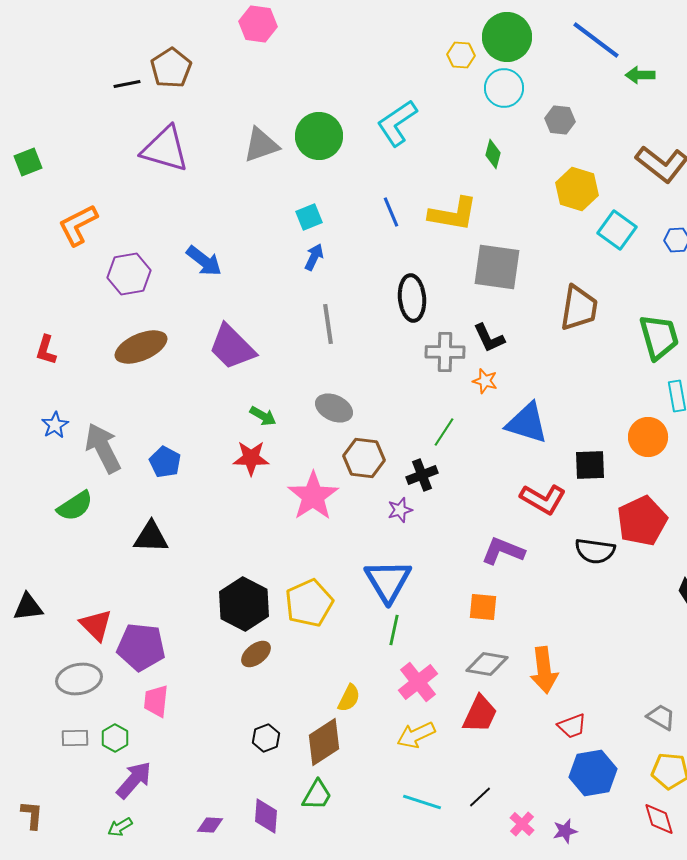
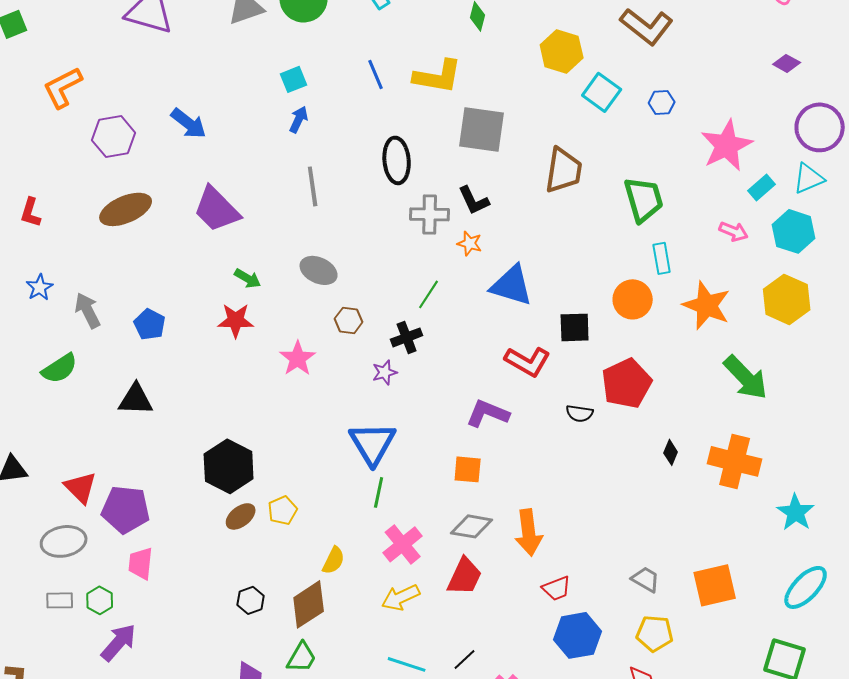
gray arrow: (103, 448) -> (88, 310), size x0.7
brown hexagon: (364, 458) -> (349, 320), size x0.7
pink star: (313, 496) -> (298, 358), size x0.7
black semicircle: (595, 551) -> (580, 413), size x0.7
yellow pentagon: (309, 603) -> (283, 510), moved, size x0.6

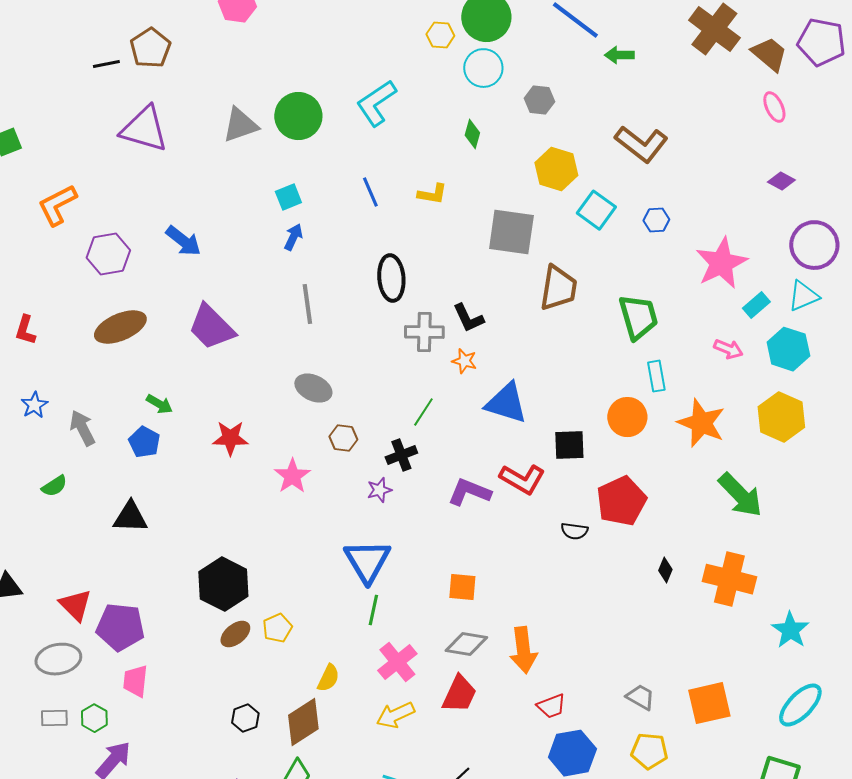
yellow L-shape: (438, 76) -> (432, 194), size x0.6
gray square: (482, 129) -> (511, 232), moved
green arrow: (248, 278) -> (159, 404), moved
green semicircle: (60, 368) -> (54, 486), size x0.7
purple L-shape: (488, 413) -> (469, 492), moved

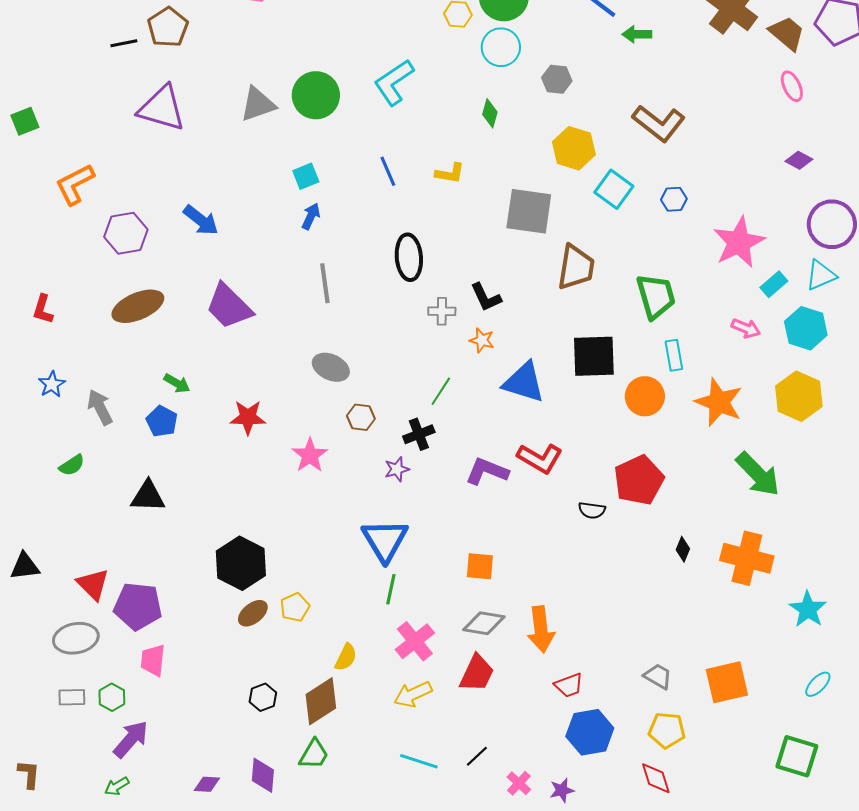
gray cross: (424, 332) -> (442, 311), size x0.7
black square: (569, 445) -> (594, 356), moved, size x1.4
cyan ellipse: (800, 705) -> (818, 684), size x0.6

